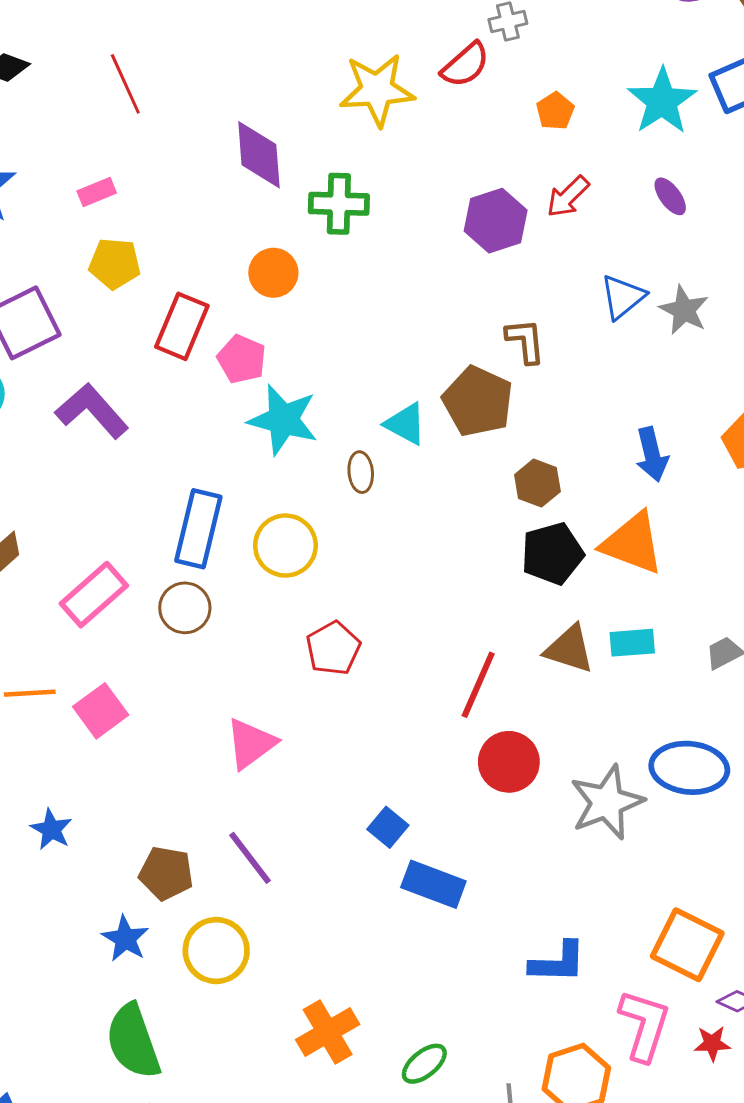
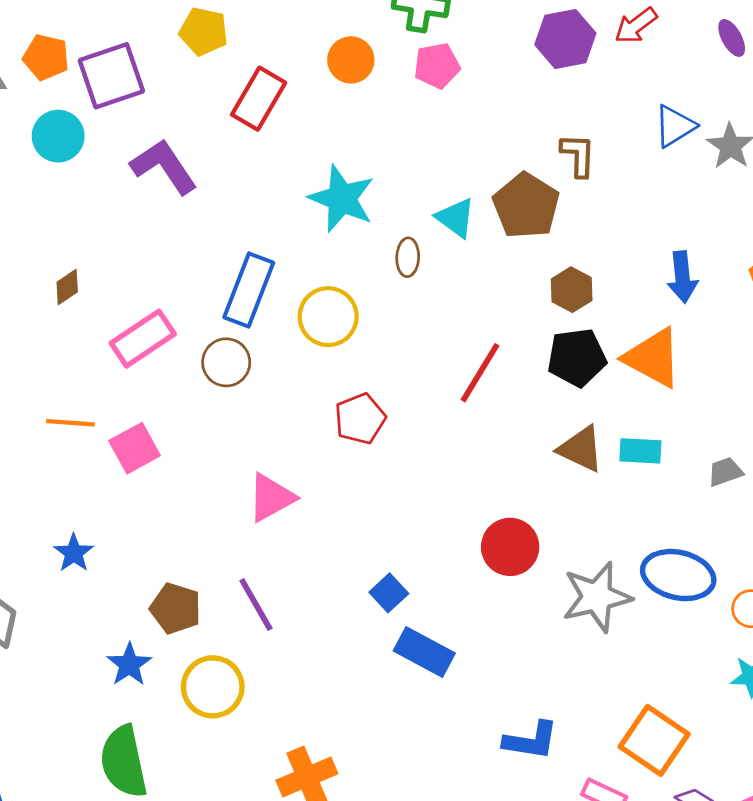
pink pentagon: (242, 359) -> (437, 66), moved, turned 30
red line: (478, 685) -> (480, 373), moved

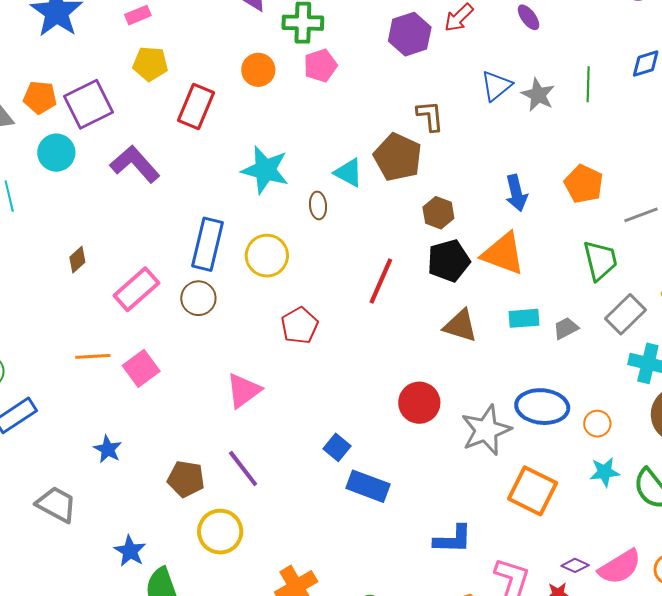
cyan rectangle: (640, 451) -> (524, 318), moved
blue star: (129, 664) -> (130, 551), moved
orange square: (654, 740) -> (533, 491), moved

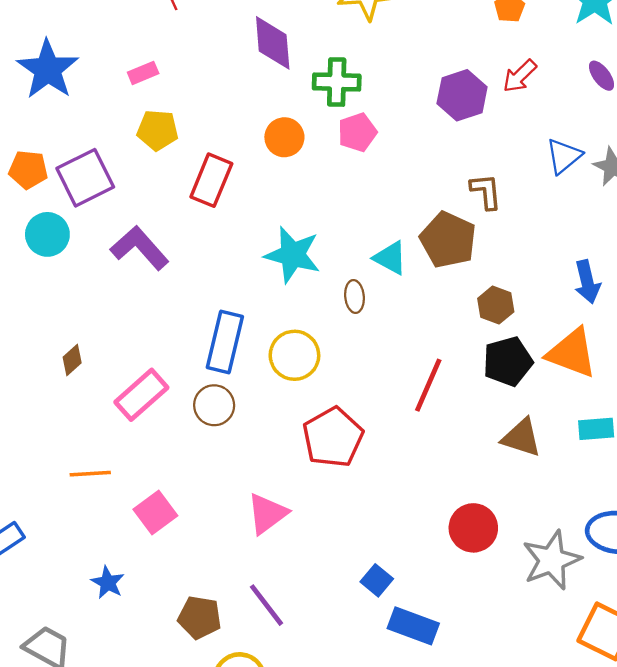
red pentagon: (300, 326) -> (333, 437), size x1.4
pink square: (141, 368) -> (155, 513), moved

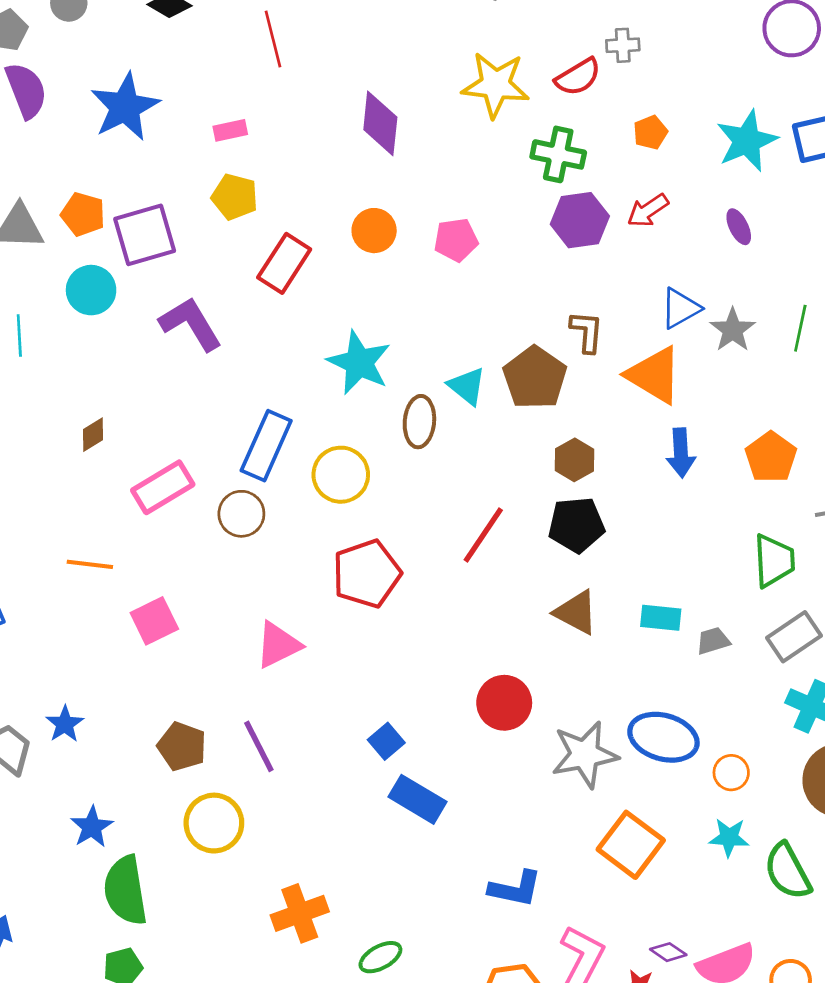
green cross: (337, 82) -> (558, 154), moved
brown ellipse: (354, 296) -> (419, 422), size x1.4
orange triangle: (572, 353) -> (654, 375), moved
blue star: (108, 583) -> (65, 724), moved

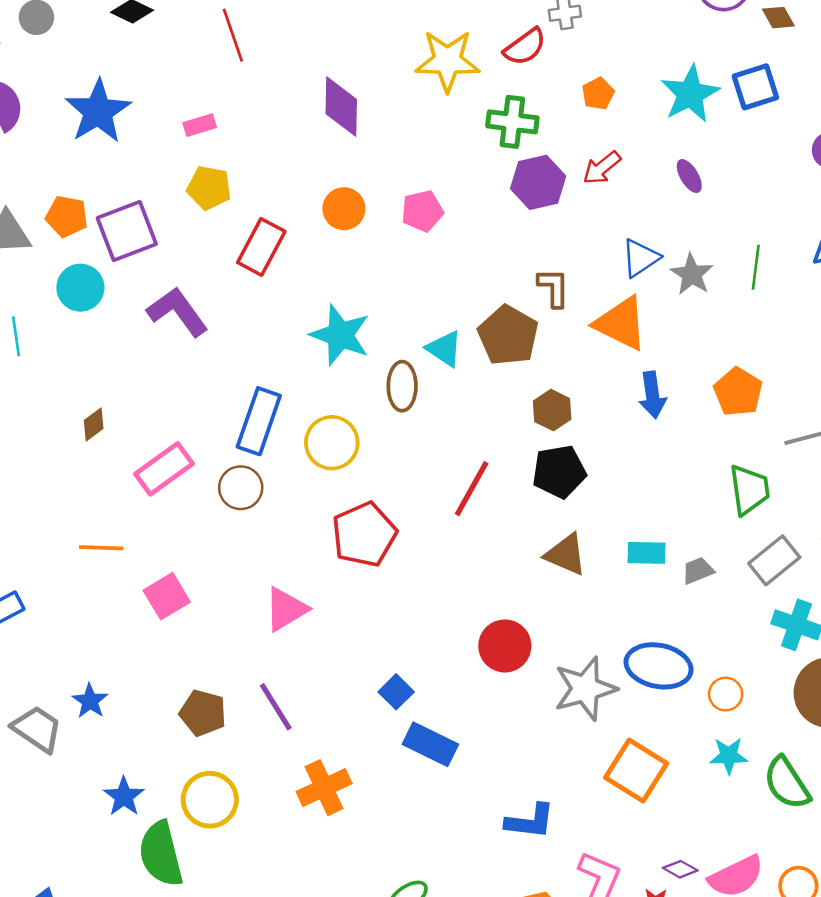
yellow circle: (214, 823) -> (210, 800), moved
orange cross: (300, 913) -> (324, 788), moved

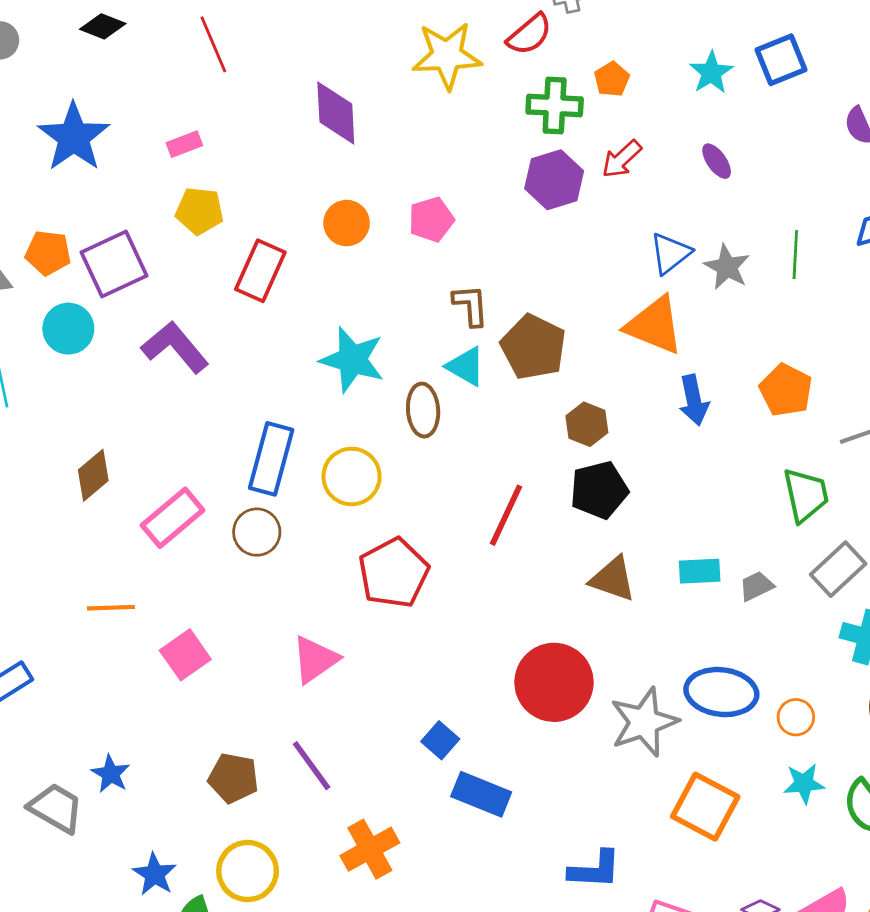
cyan star: (690, 94) -> (711, 73), size x0.7
green cross: (512, 122) -> (555, 105), moved
brown L-shape: (554, 288) -> (471, 305), moved
brown diamond: (94, 425) -> (93, 475), size x1.4
red circle: (505, 646) -> (554, 682), size x1.4

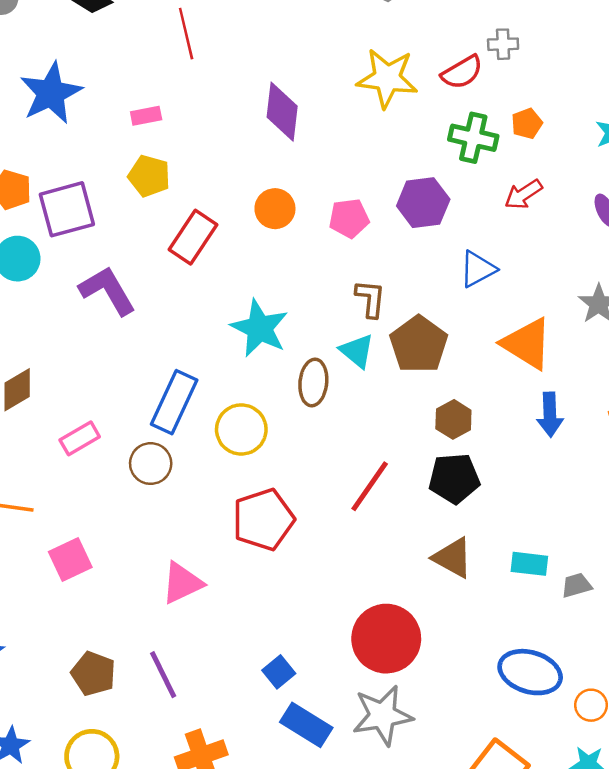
purple hexagon: (554, 180) -> (423, 203), moved
blue triangle: (670, 253) -> (478, 269), moved
pink rectangle: (173, 518) -> (80, 438), size x0.7
gray star: (644, 722) -> (382, 715), moved

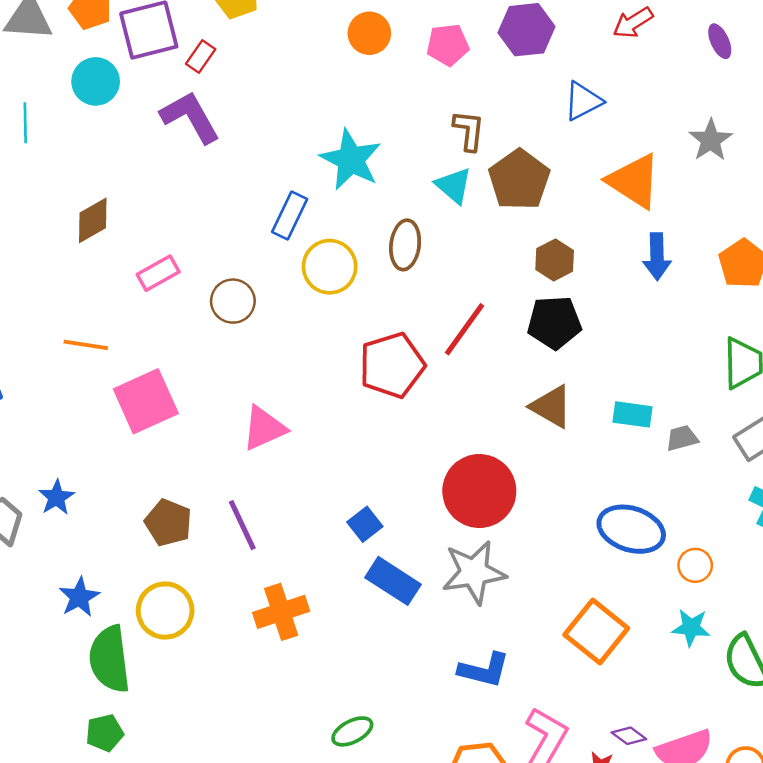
red rectangle: (193, 237) -> (201, 56), moved, size x0.6
brown ellipse: (313, 382) -> (405, 245), moved
blue rectangle: (174, 402) -> (290, 216), moved, size x0.7
red pentagon: (263, 520) -> (392, 365), moved
pink square: (70, 559) -> (146, 401), size x1.4

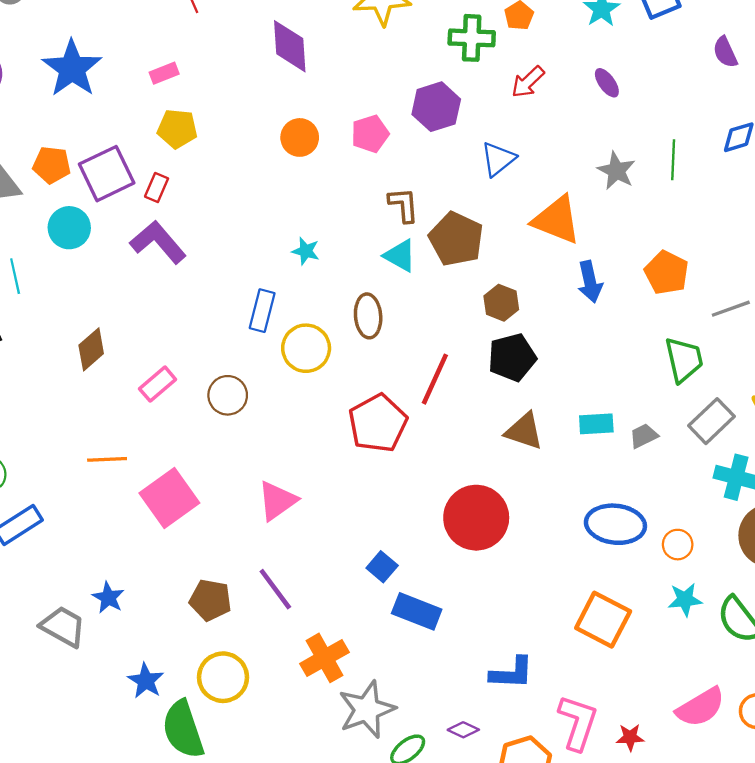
cyan star: (351, 160) -> (306, 251), size x0.5
gray star: (474, 572) -> (367, 710), moved
purple diamond: (629, 736) -> (463, 730), moved

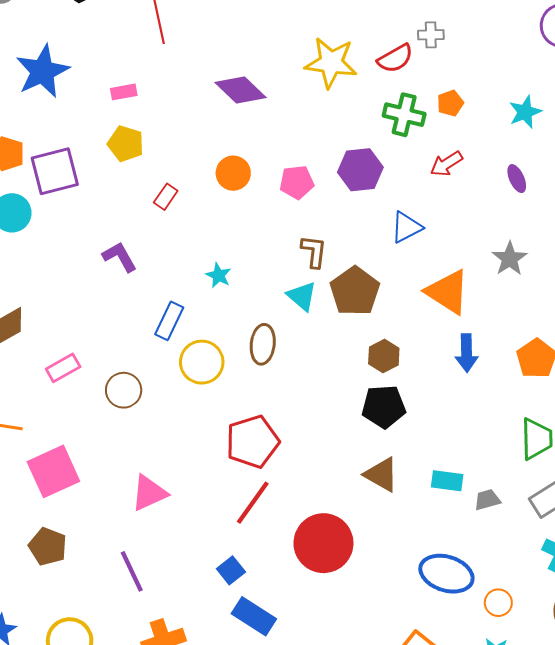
purple diamond: (290, 46) -> (241, 90), turned -54
red rectangle: (157, 187) -> (166, 197), moved
purple L-shape: (158, 242) -> (120, 257), moved, size x0.7
red line: (435, 379) -> (253, 503), moved
brown pentagon: (210, 600) -> (48, 546), moved

